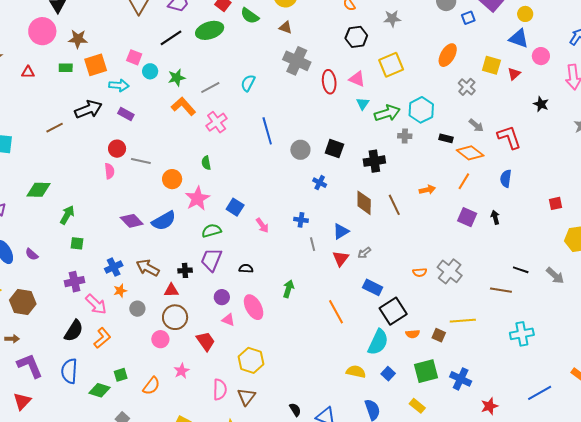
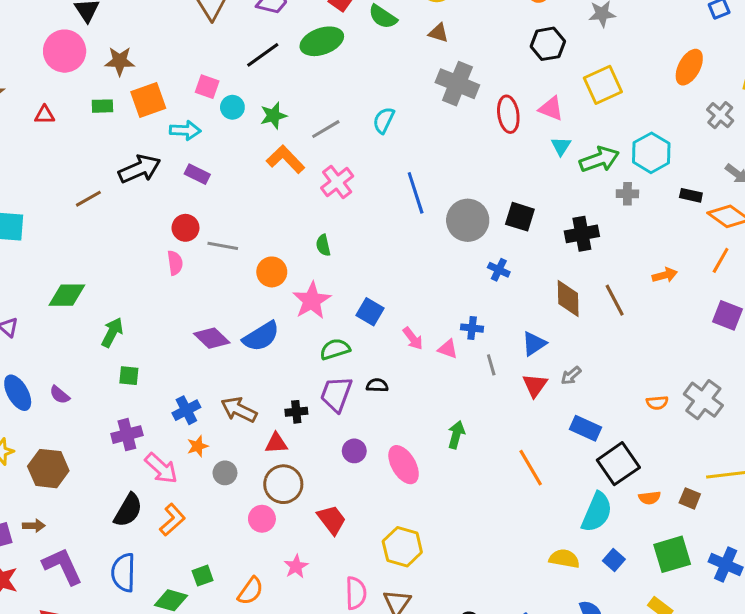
gray circle: (300, 150) -> (468, 220), size x1.4
black semicircle: (246, 269) -> (377, 385), moved
pink triangle: (228, 320) -> (448, 349), moved

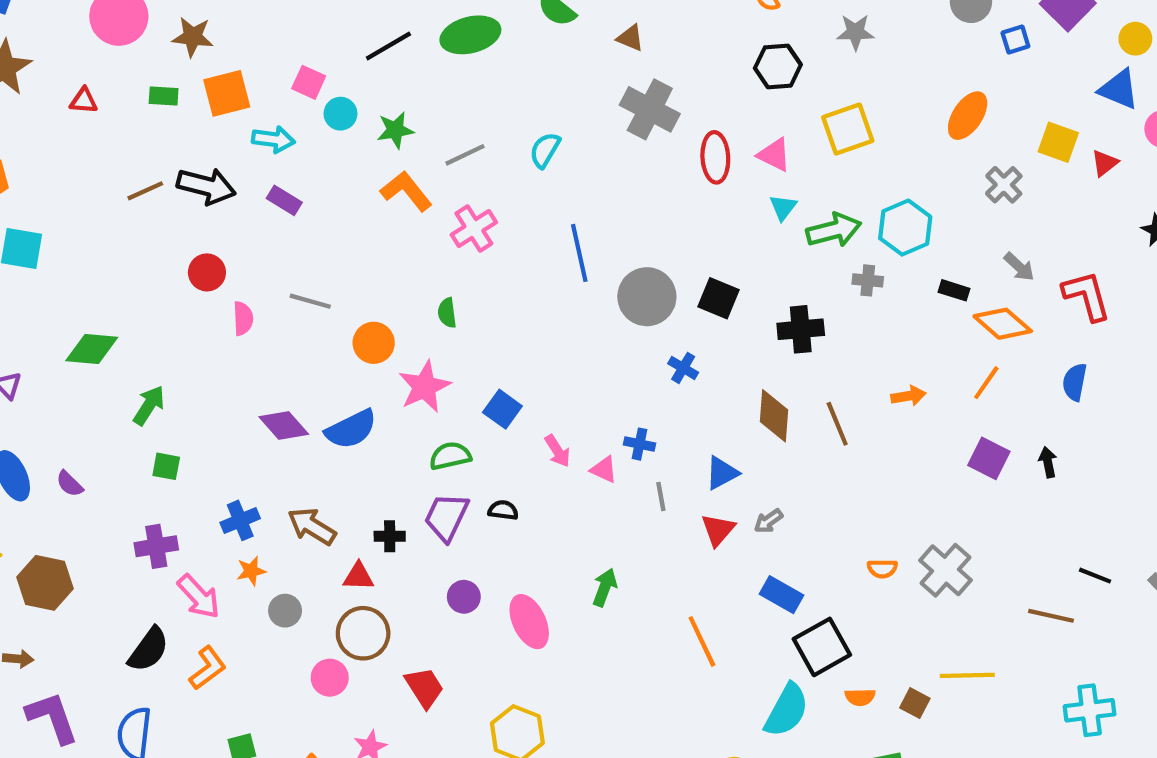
black arrow: (140, 169) -> (206, 186), turned 33
brown line: (88, 199) -> (145, 191), moved
red circle: (185, 228) -> (207, 272), moved

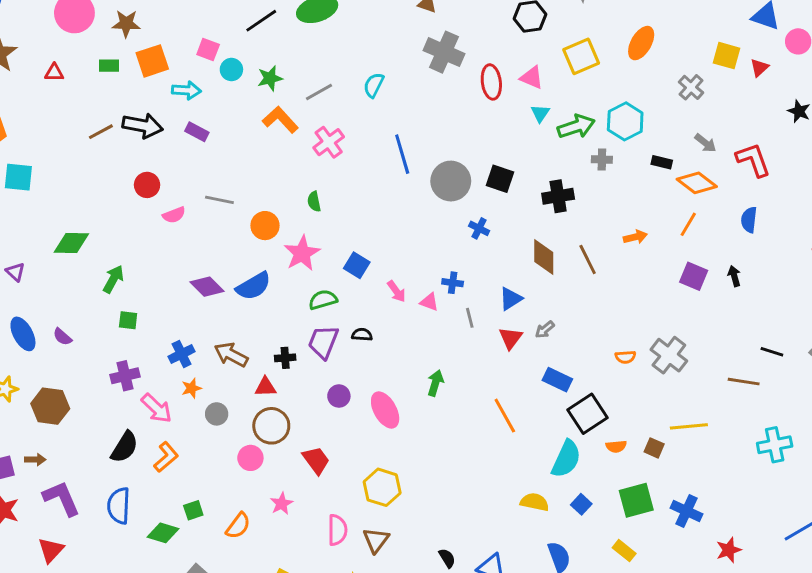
orange ellipse: (968, 116) -> (641, 43), moved
pink semicircle: (243, 318) -> (174, 215), turned 75

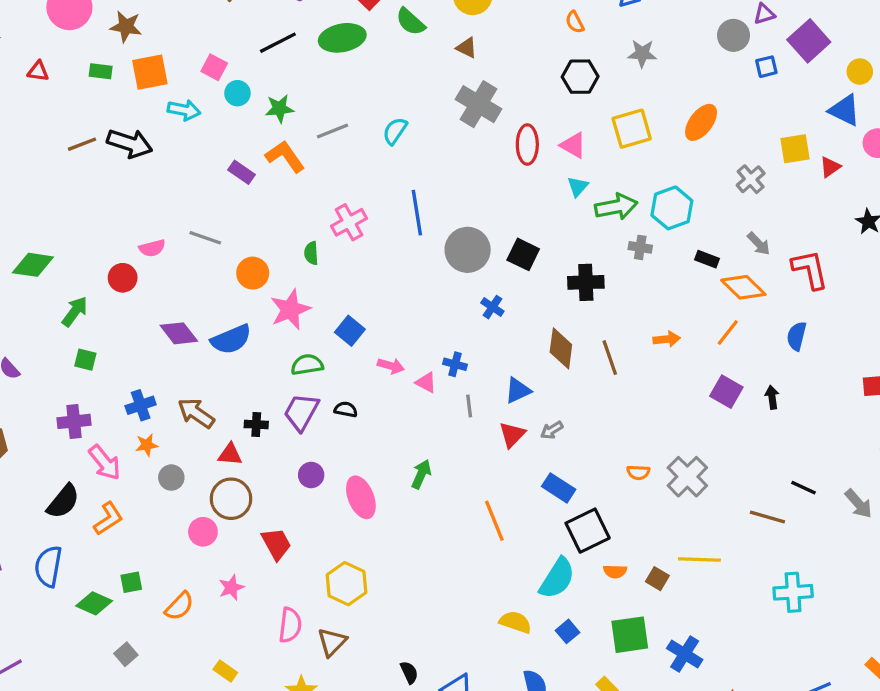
yellow square: (726, 56) -> (795, 149), turned -32
purple rectangle: (197, 132) -> (242, 172), moved
pink cross: (329, 142) -> (349, 222), moved
red circle: (147, 185) -> (123, 278), moved
pink arrow: (396, 291) -> (391, 366), turned -45

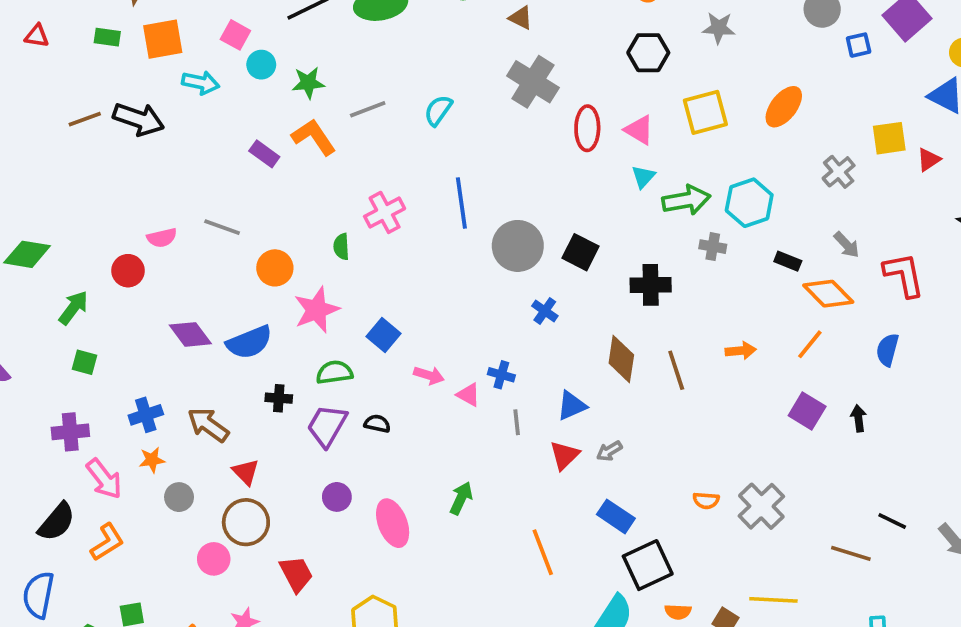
black cross: (256, 424) -> (279, 398), moved
red triangle: (230, 454) -> (246, 472), turned 40

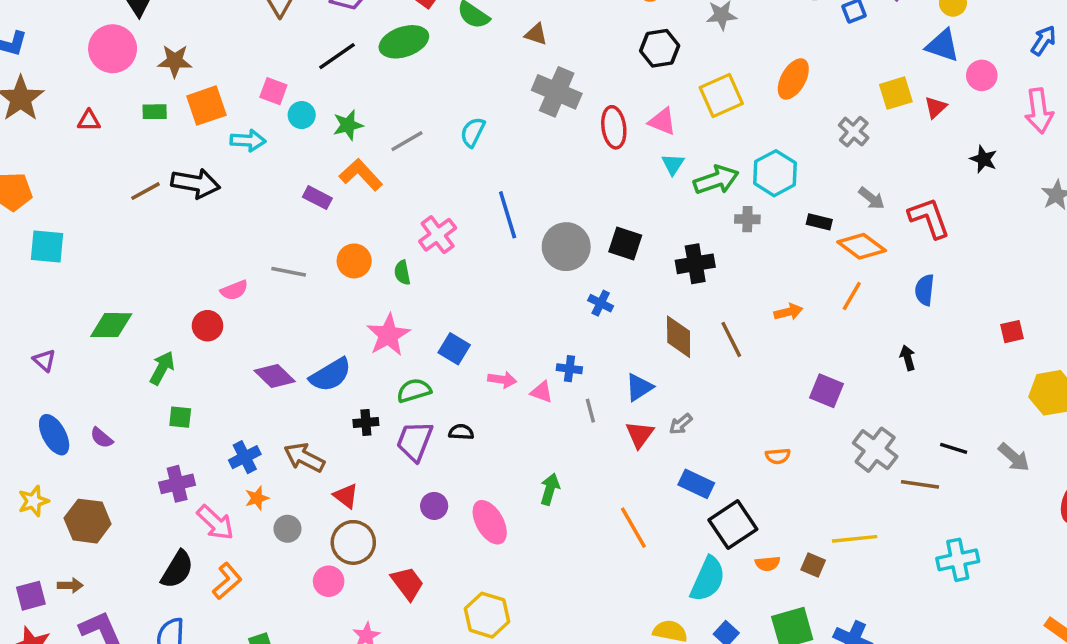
orange circle: (275, 268) -> (354, 261), moved
purple square: (807, 411) -> (826, 391), moved
gray cross: (761, 506) -> (875, 450), moved

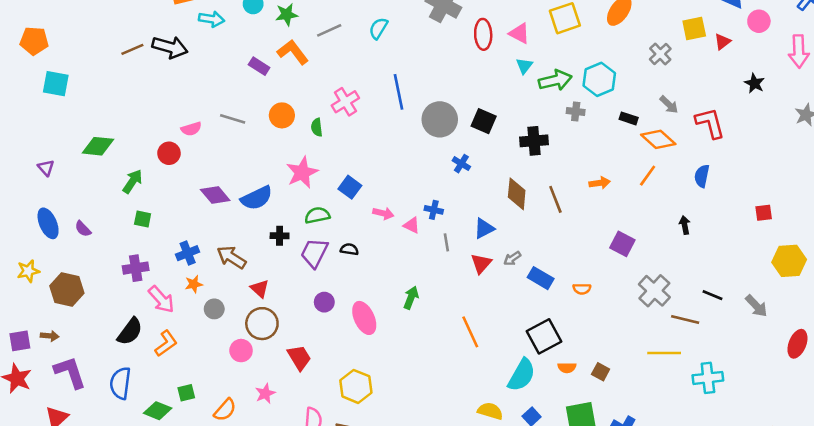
blue rectangle: (696, 484) -> (541, 278), moved
yellow line: (855, 539) -> (664, 353), moved

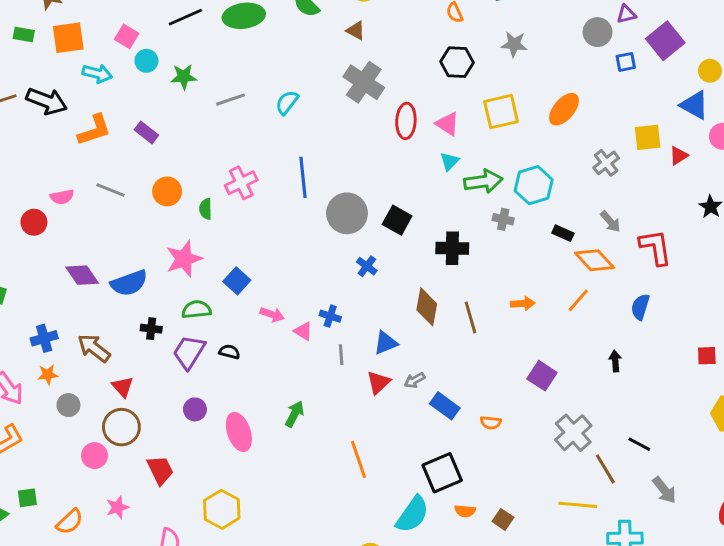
orange L-shape: (293, 52) -> (94, 130), moved, turned 104
gray arrow: (756, 306) -> (664, 490), moved
brown line: (685, 319) -> (605, 469), turned 40

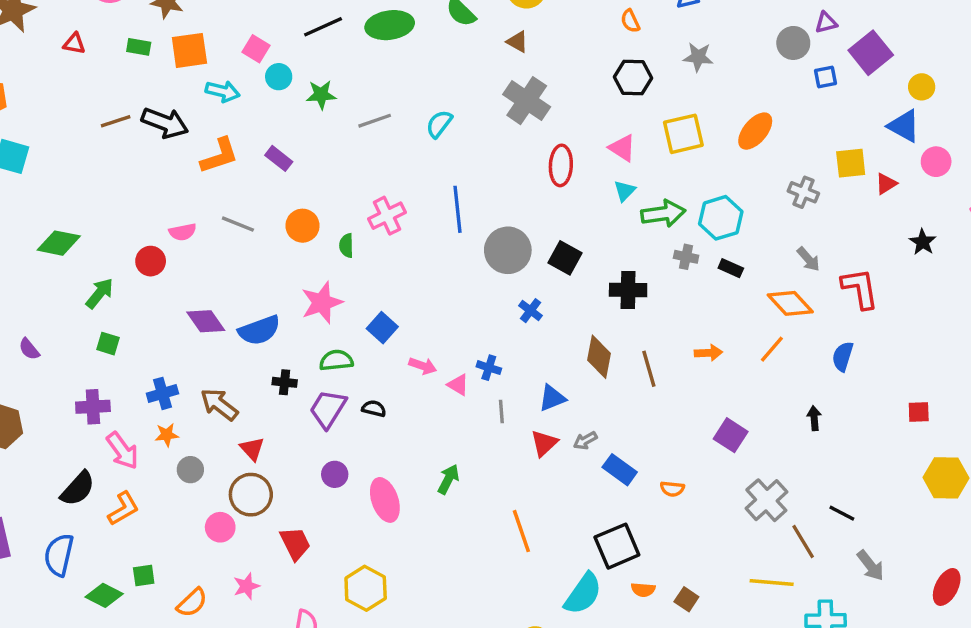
red ellipse: (406, 121) -> (561, 165), moved
gray cross: (606, 163) -> (803, 192), turned -30
black rectangle: (563, 233) -> (731, 268), moved

